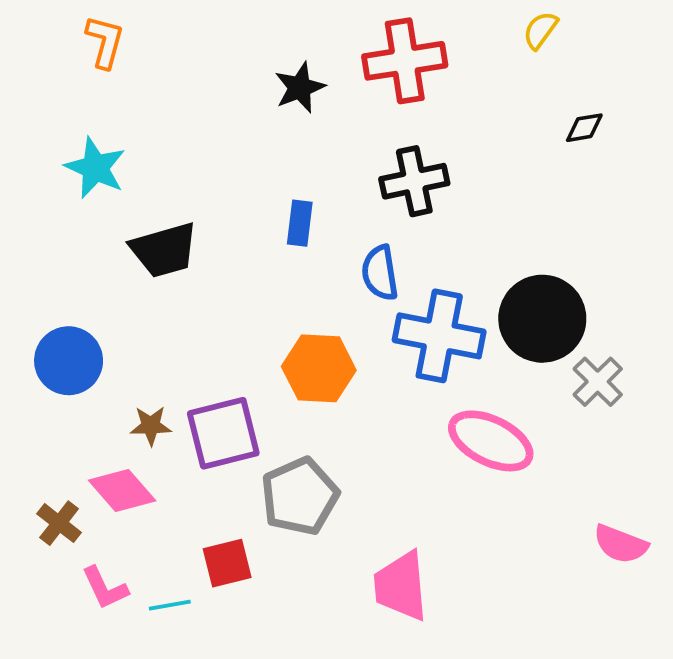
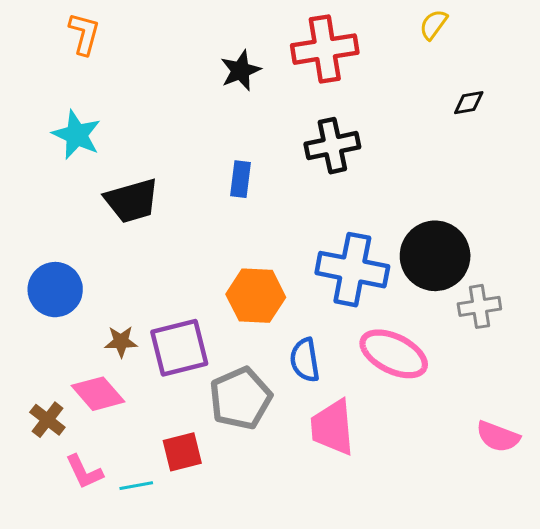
blue semicircle: (380, 273) -> (305, 360), moved
gray cross: (598, 382) -> (479, 306), turned 36
pink trapezoid: (401, 586) -> (332, 427), moved

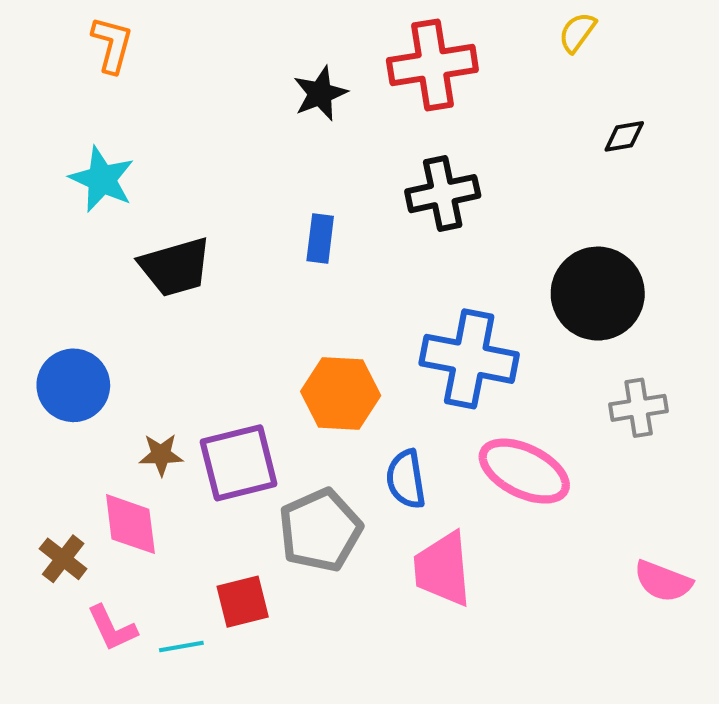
black circle: (435, 256) -> (598, 294), moved
pink diamond: (98, 394) -> (130, 524), turned 34

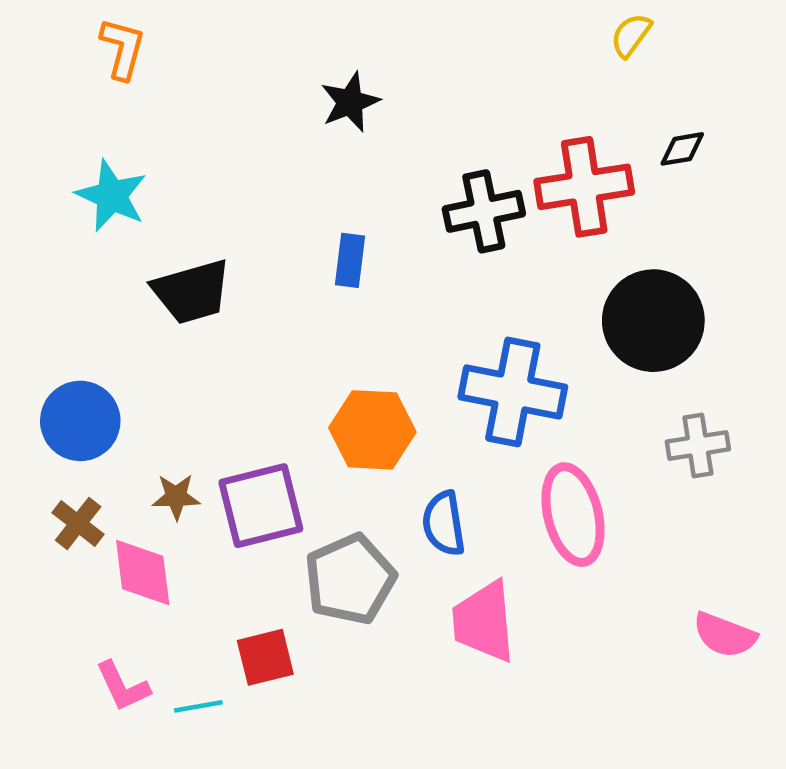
red cross: (432, 65) -> (584, 187), moved
pink ellipse: (524, 471) -> (573, 515), turned 50
brown cross: (63, 559) -> (78, 523), moved

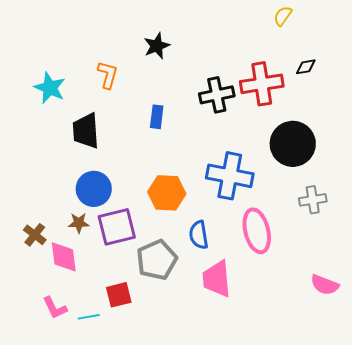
orange L-shape: (123, 49) -> (108, 75), moved
black trapezoid: (192, 292) -> (86, 131), turned 102
blue circle: (80, 421) -> (94, 189), moved

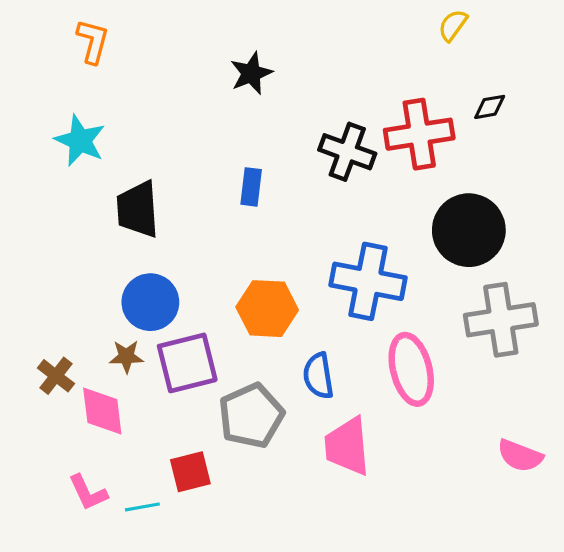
orange L-shape: (108, 75) -> (93, 41), moved
black cross: (217, 95) -> (347, 152), turned 32
gray cross: (313, 200) -> (501, 320), size x1.6

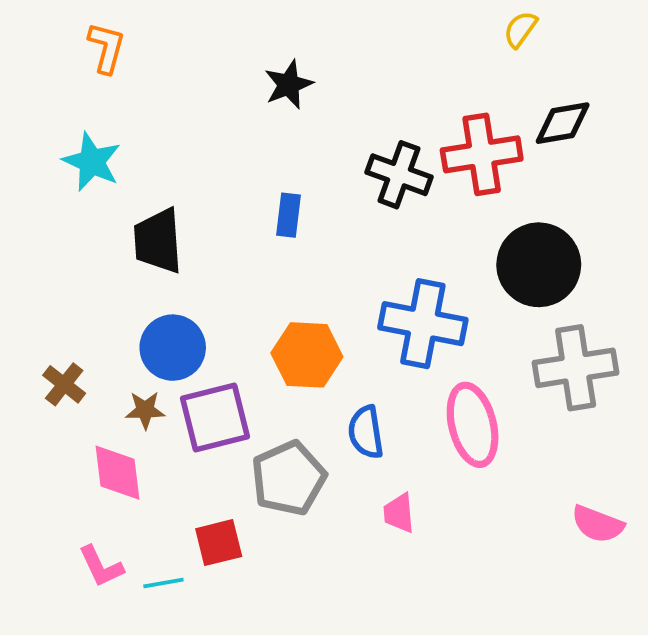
black diamond: (490, 107) -> (563, 123), size x1.5
brown cross: (56, 376) -> (64, 384), moved
pink trapezoid: (347, 446) -> (399, 513), size x0.6

